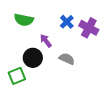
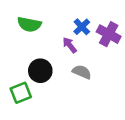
purple arrow: (46, 41) -> (70, 45), moved

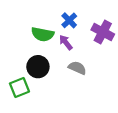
green semicircle: (29, 24) -> (43, 34), moved
blue cross: (82, 27) -> (69, 20), moved

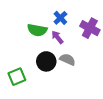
black circle: (38, 67) -> (46, 61), moved

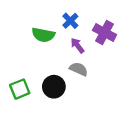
purple arrow: (57, 37) -> (77, 45), moved
black circle: (46, 61) -> (54, 87), moved

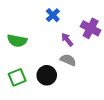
blue cross: (70, 21) -> (53, 15), moved
green semicircle: (43, 35) -> (17, 41), moved

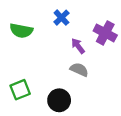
green semicircle: (17, 41) -> (21, 31), moved
black circle: (47, 75) -> (59, 100), moved

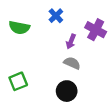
purple arrow: (78, 46) -> (71, 42), turned -120
black circle: (59, 100) -> (67, 91), moved

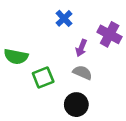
green semicircle: (19, 28) -> (16, 57), moved
green square: (18, 81) -> (43, 77), moved

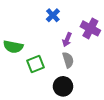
gray semicircle: (82, 73) -> (68, 60), turned 49

